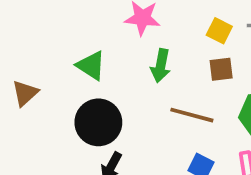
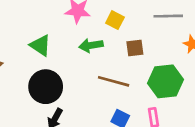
yellow square: (219, 31) -> (115, 20), moved
green arrow: (161, 66) -> (91, 45), turned 70

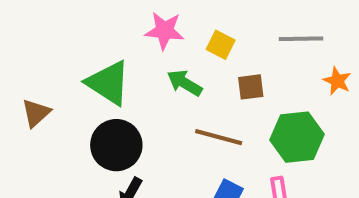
green triangle: (40, 45) -> (108, 83), size x1.4
green arrow: (91, 45) -> (185, 83), turned 40

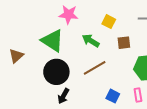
pink star: (165, 31) -> (68, 15), moved
brown line: (219, 137) -> (95, 68), moved, turned -45

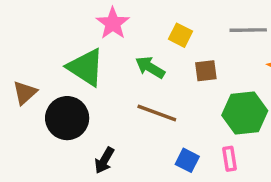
pink star: (68, 15) -> (113, 23), turned 30
brown line: (95, 68) -> (157, 113), turned 50
black circle: (56, 72) -> (67, 118), moved

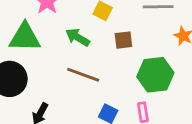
green triangle: (86, 67) -> (25, 37), turned -32

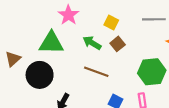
brown square: (123, 40) -> (118, 44), moved, turned -32

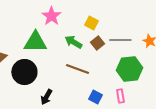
gray line: (154, 19) -> (120, 40), moved

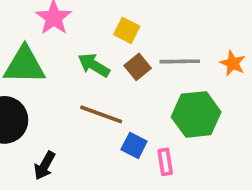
pink rectangle: (120, 96) -> (165, 162), moved
blue square: (95, 97) -> (134, 145), moved

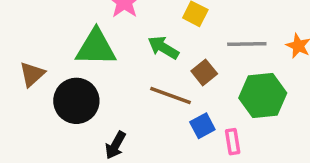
brown square: (138, 67) -> (204, 72), moved
blue square: (134, 145) -> (202, 126), turned 35

